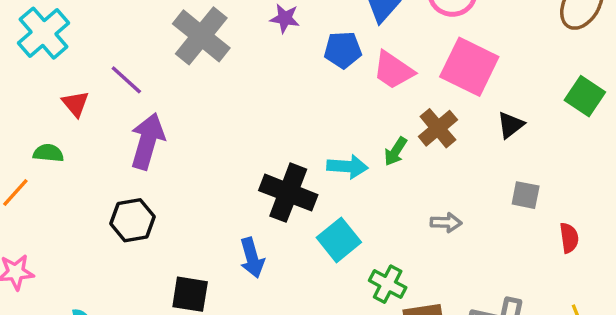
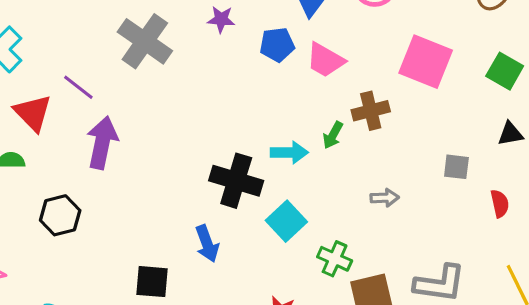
pink square: (469, 67) -> (426, 62), moved
red triangle: (75, 104) -> (33, 113), size x1.5
black triangle: (511, 125) -> (510, 134), moved, turned 32
brown cross: (438, 128) -> (371, 111), turned 30
black hexagon: (132, 220) -> (60, 215), moved

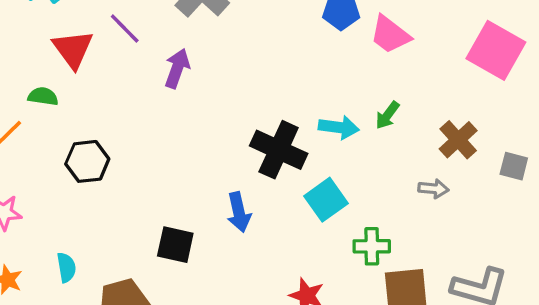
brown cross: (371, 111) -> (458, 140), moved, turned -36
purple arrow: (102, 143) -> (177, 68), moved, size x0.7
green cross: (335, 259) -> (372, 246), turned -32

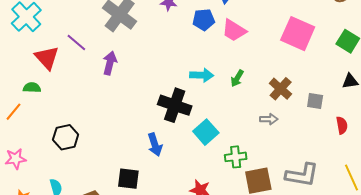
cyan arrow: (339, 127) -> (202, 75), moved
black hexagon: (87, 161) -> (66, 137), moved
black square: (175, 245) -> (128, 179), moved

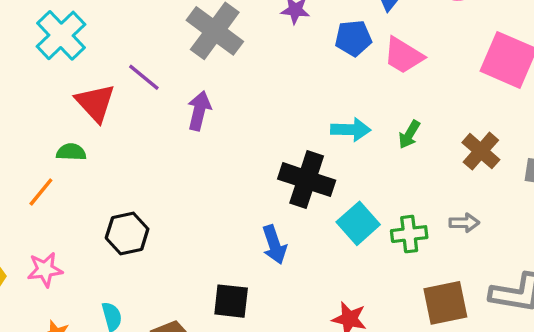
gray arrow: (269, 119) -> (464, 223), moved
green cross: (236, 157) -> (409, 234), moved

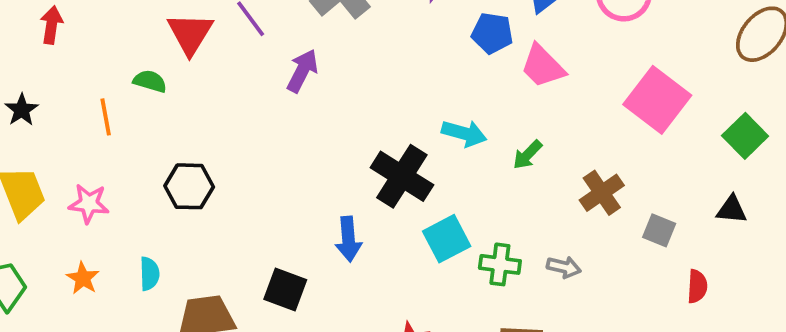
orange line: (41, 192) -> (106, 117), turned -64

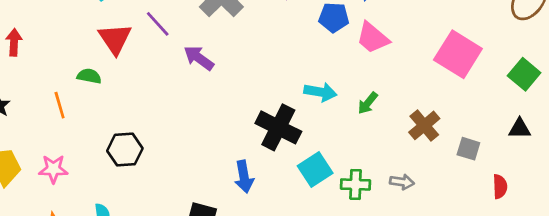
purple arrow: (302, 71) -> (199, 58), turned -76

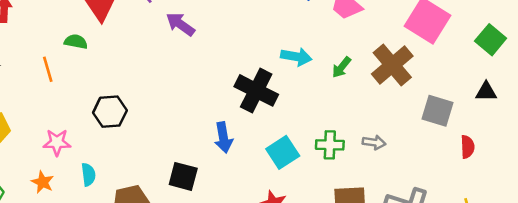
brown cross: (424, 125) -> (392, 65), moved, size x1.4
gray square: (468, 149) -> (437, 111), size x1.4
pink star: (53, 169) -> (57, 142), moved
cyan square: (315, 170) -> (283, 152), moved

